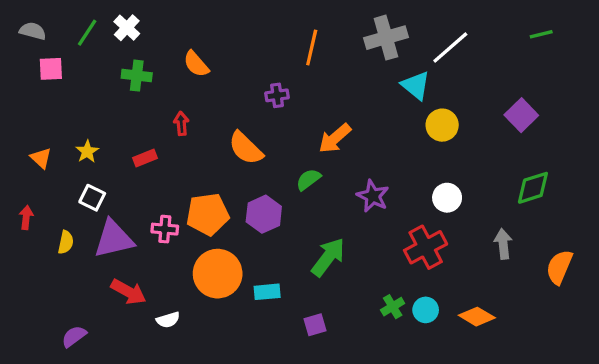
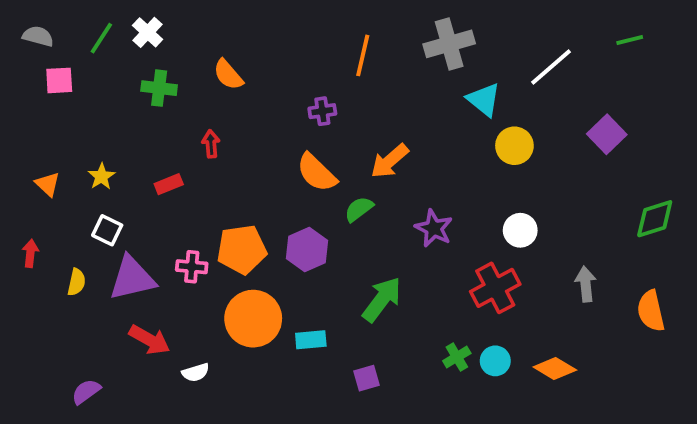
white line: (450, 47) -> (551, 67), moved
orange semicircle: (246, 148) -> (317, 173), moved
green diamond: (533, 188) -> (655, 219), moved
orange semicircle: (559, 267) -> (651, 311), turned -36

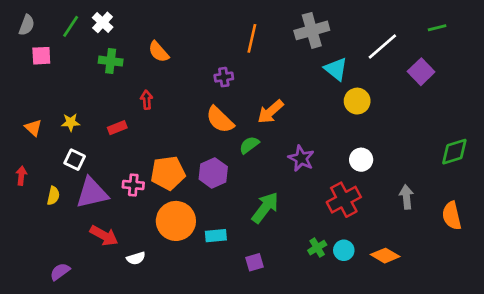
gray semicircle: (38, 36) -> (27, 25), turned 96
purple square: (607, 134) -> (421, 72), moved
yellow star: (101, 176) -> (71, 122), turned 30

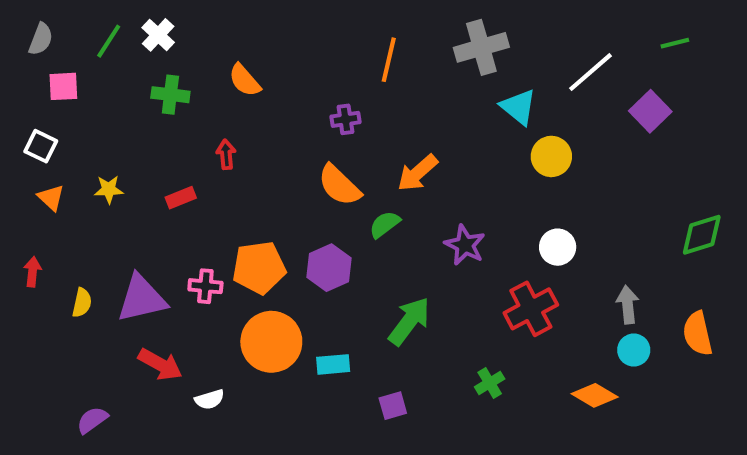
white square: (75, 160) -> (41, 146), moved
cyan circle: (344, 250) -> (634, 350), moved

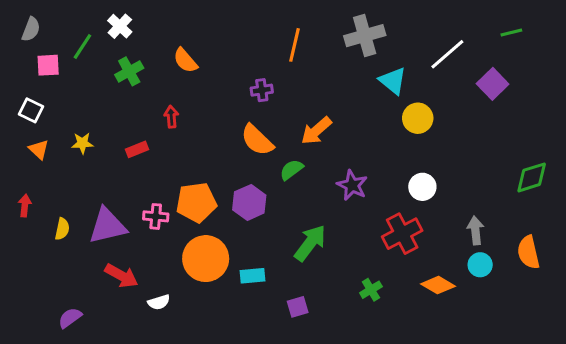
green line: (109, 41) -> (82, 46), moved
green cross: (170, 95) -> (129, 71), turned -36
orange diamond: (595, 395) -> (438, 285), moved

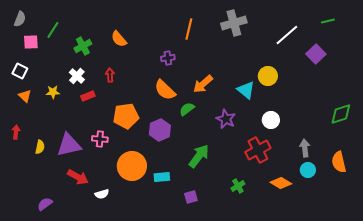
white cross: (120, 26) -> (77, 76), moved
cyan triangle: (393, 81) -> (246, 90), moved
orange pentagon: (196, 202) -> (126, 116), moved

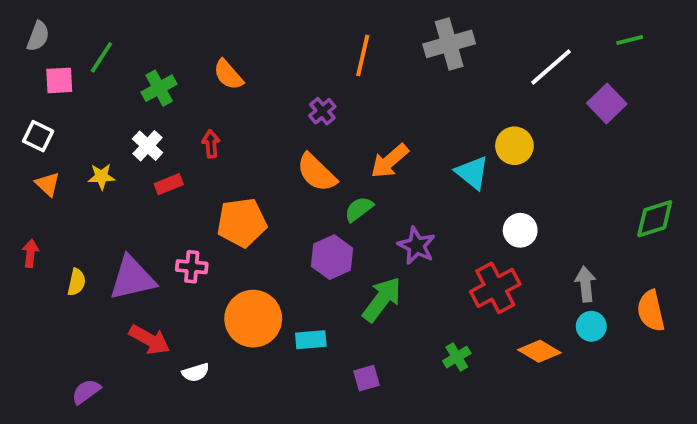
purple cross: (168, 58) -> (322, 111), turned -32
purple star: (226, 119) -> (416, 246), moved
purple hexagon: (160, 130) -> (332, 257), moved

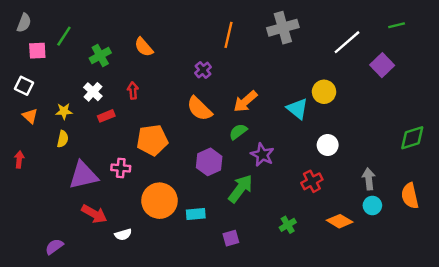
green semicircle: (359, 209) -> (238, 132), moved
yellow semicircle: (76, 282) -> (63, 139), moved
red cross: (495, 288) -> (312, 181), size x0.7

